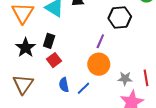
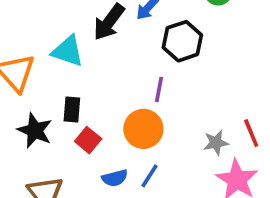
orange circle: (99, 64) -> (143, 129), moved
blue semicircle: (64, 85) -> (115, 178), turned -80

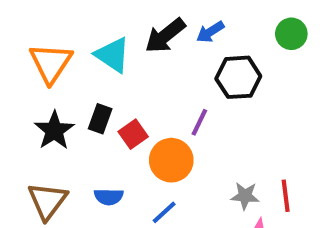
red square: (88, 140) -> (133, 134), moved
blue semicircle: (115, 178) -> (109, 197), moved

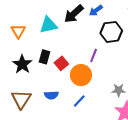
cyan triangle: (112, 55) -> (48, 25), turned -42
orange triangle: (51, 63) -> (18, 31), size x0.7

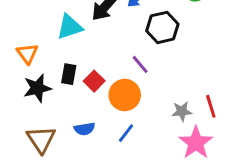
orange triangle: (18, 31) -> (27, 54), moved
purple line: (94, 55) -> (140, 64), turned -56
black star: (22, 64) -> (37, 88), turned 30

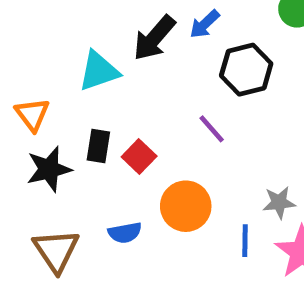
orange circle: (125, 95) -> (186, 206), moved
blue line: (126, 133) -> (245, 241), moved, turned -36

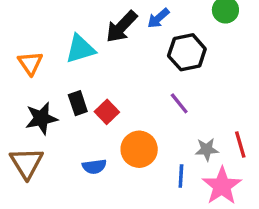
orange triangle: (32, 114) -> (30, 63), moved
purple line: (212, 129) -> (179, 103), moved
black rectangle: (98, 146) -> (78, 103), turned -30
brown triangle: (56, 251) -> (27, 163), moved

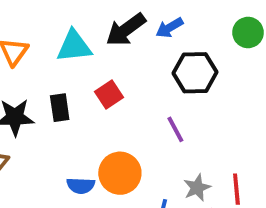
red square: (107, 112) -> (109, 95), moved
gray star: (207, 149) -> (197, 188), turned -30
blue semicircle: (94, 167) -> (81, 186), moved

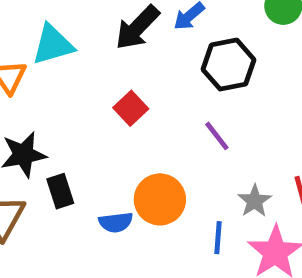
cyan triangle: (74, 46) -> (53, 45), moved
black rectangle: (60, 108) -> (60, 191), moved

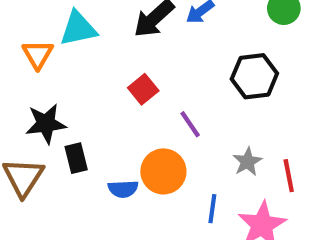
black hexagon: (229, 65) -> (254, 76), moved
purple line: (217, 136) -> (190, 124), moved
gray star: (255, 201) -> (247, 162), moved

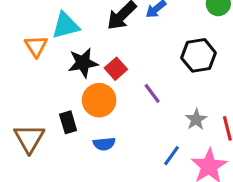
black star: (46, 124) -> (83, 63), moved
orange circle: (163, 171) -> (99, 100), moved
blue line: (212, 209) -> (171, 156), turned 30

